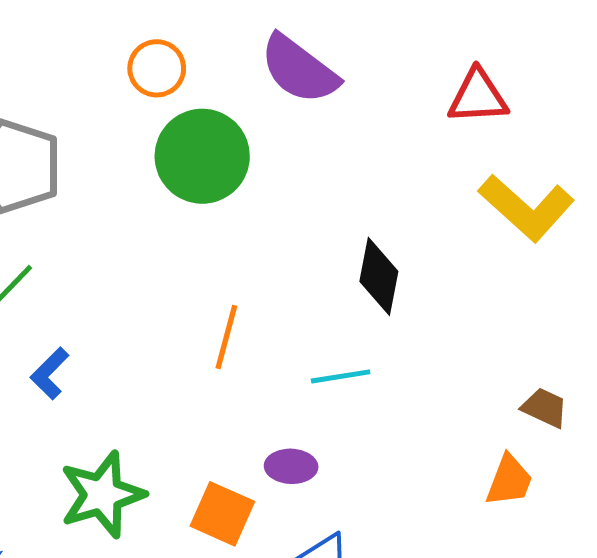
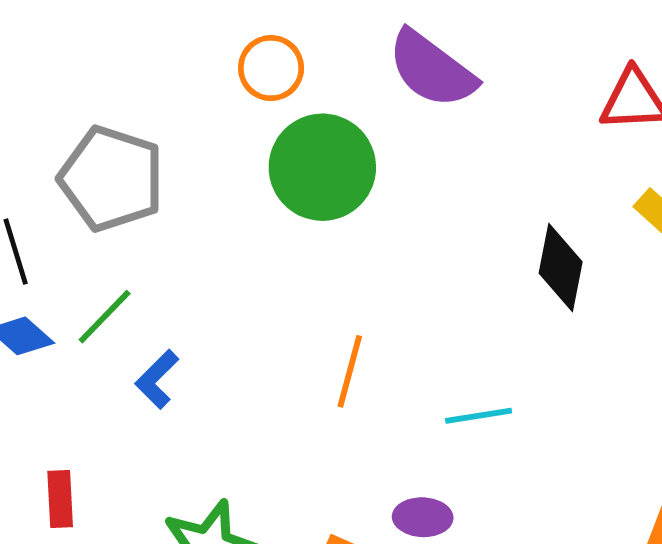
black diamond: (379, 276) -> (561, 268), moved
blue L-shape: (50, 373) -> (157, 379), moved

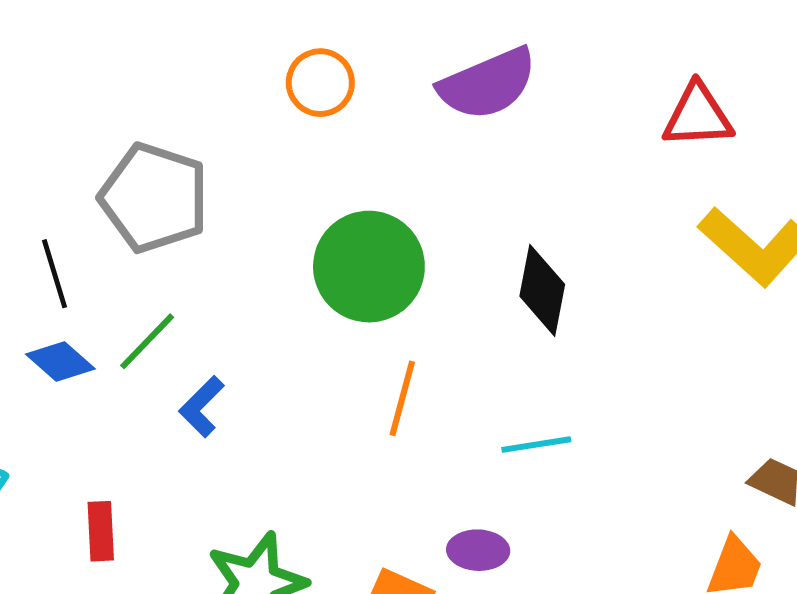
purple semicircle: (432, 69) -> (488, 84), turned -60
green circle: (322, 167) -> (369, 267), moved
black diamond: (561, 268) -> (542, 290), moved

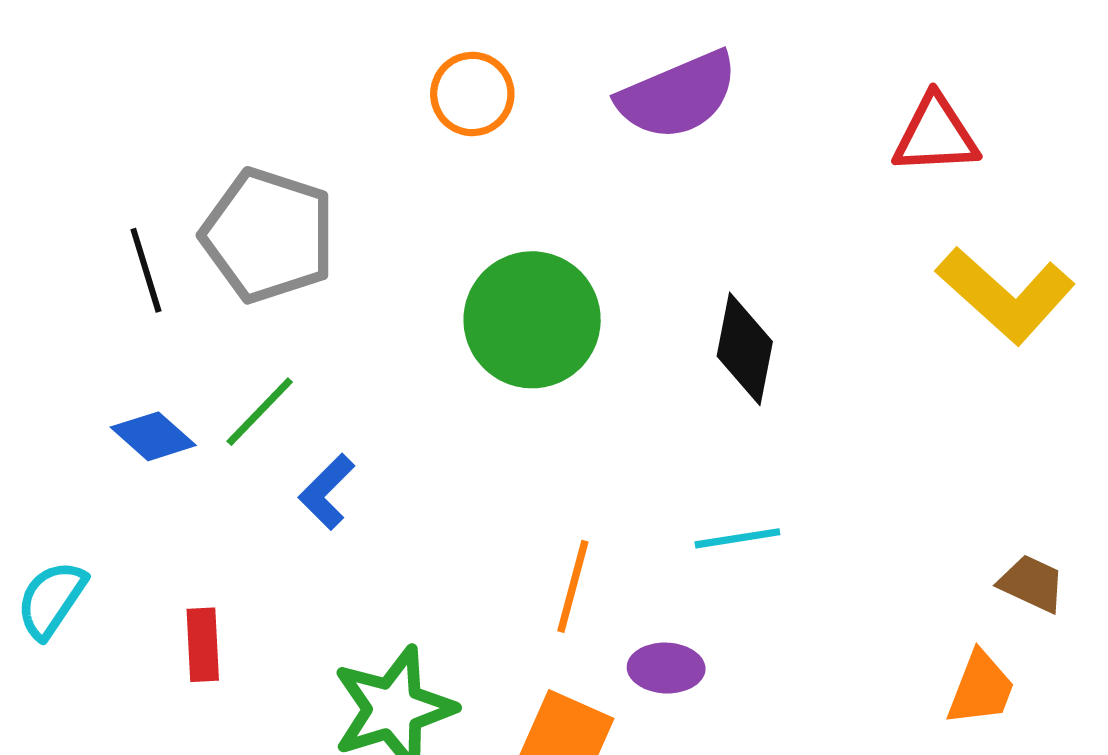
black line: (54, 274) -> (146, 270), moved
orange line: (402, 398) -> (573, 586), moved

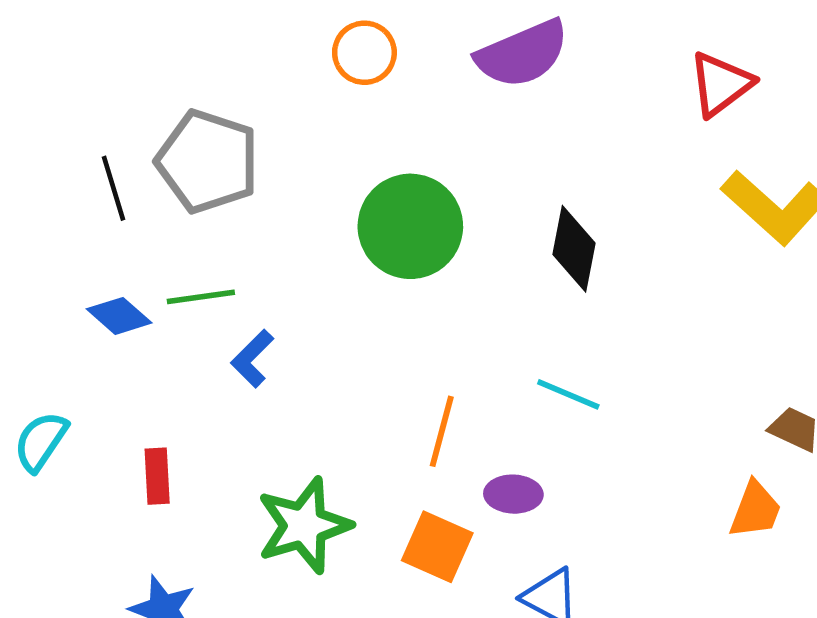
red triangle: (936, 135) -> (721, 84), turned -34
green line: (260, 412) -> (201, 297), turned 38
cyan line: (737, 538) -> (568, 394), turned 32

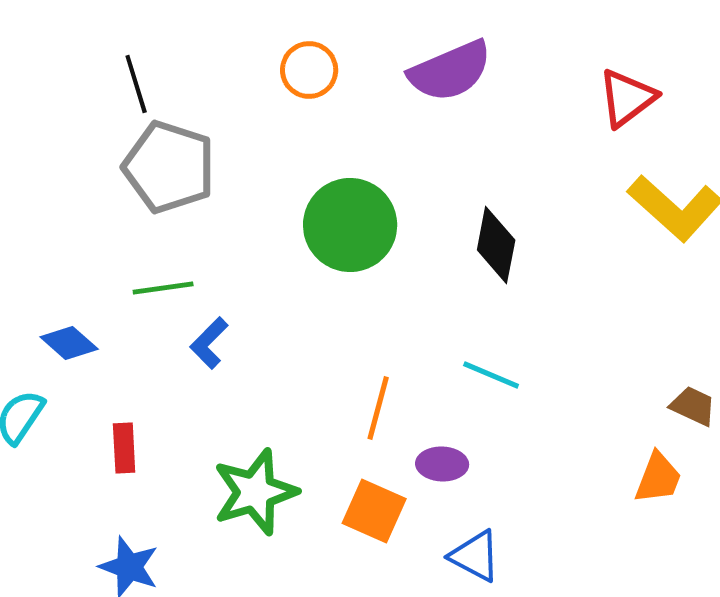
black line: (114, 188) -> (136, 84), moved
blue diamond: (119, 316) -> (69, 343), moved

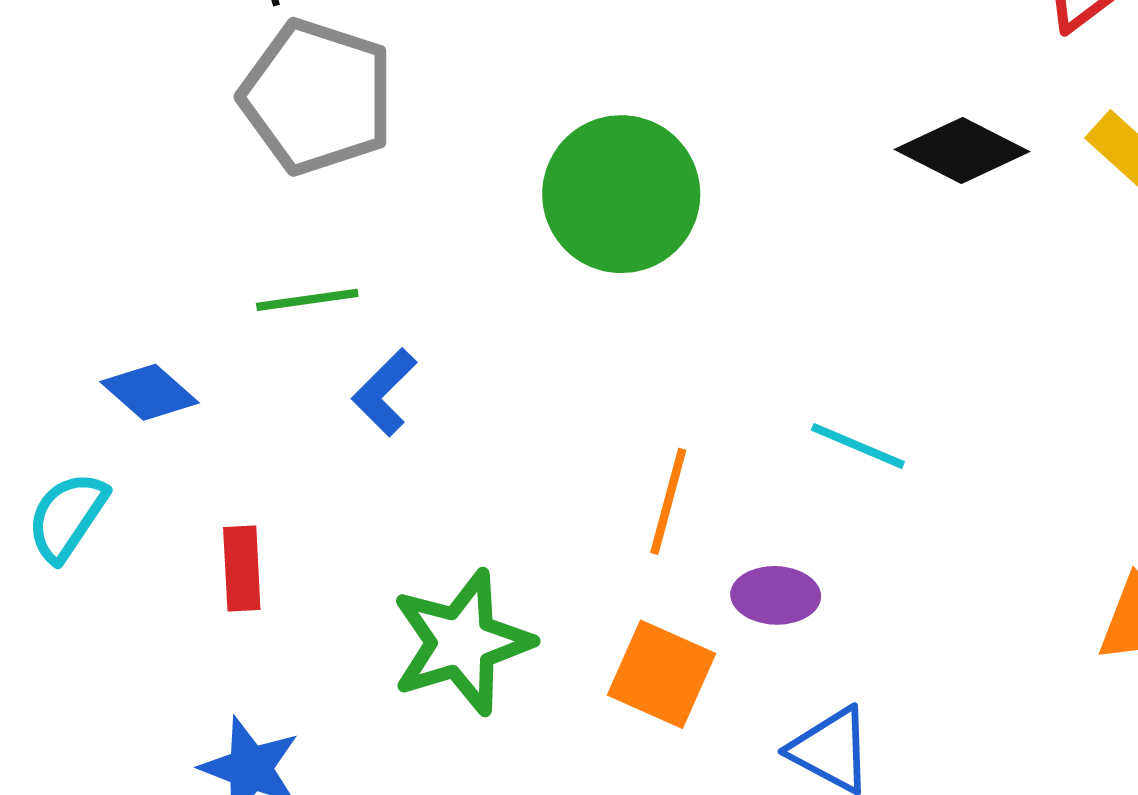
black diamond: (496, 245) -> (962, 150), moved, turned -74

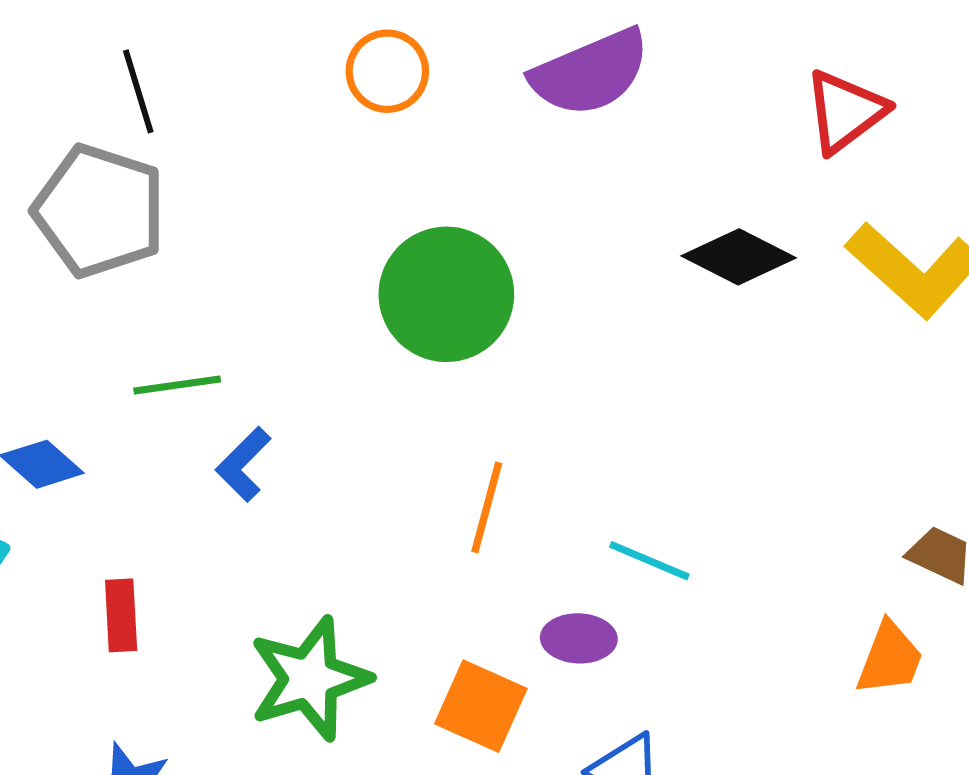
gray pentagon: (317, 97) -> (99, 211), moved
cyan line: (858, 446) -> (649, 561), moved
orange line: (668, 501) -> (487, 507), moved

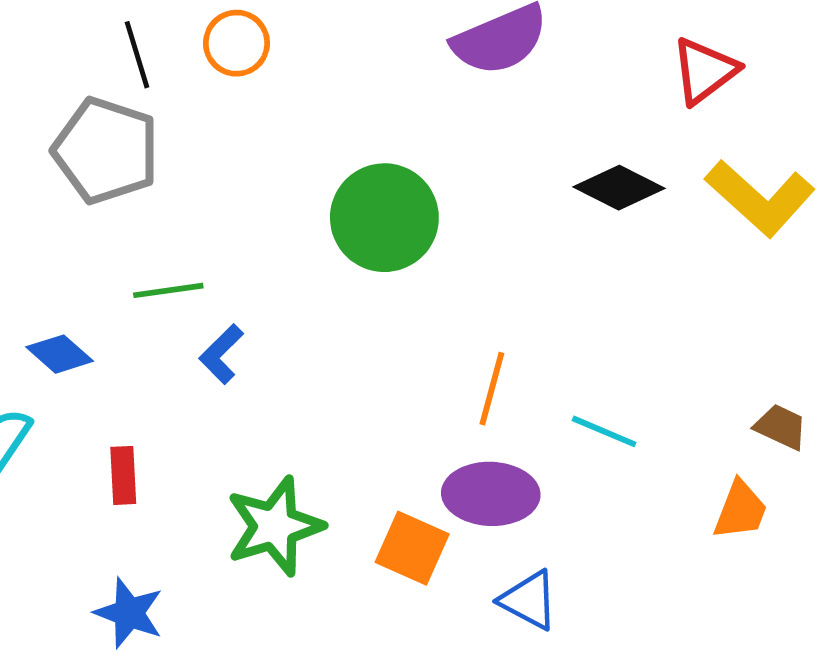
orange circle: (387, 71) -> (236, 43), moved
orange line: (487, 507) -> (492, 389), moved
cyan line: (649, 561) -> (604, 431), moved
purple ellipse: (579, 638) -> (491, 494), size x1.6

